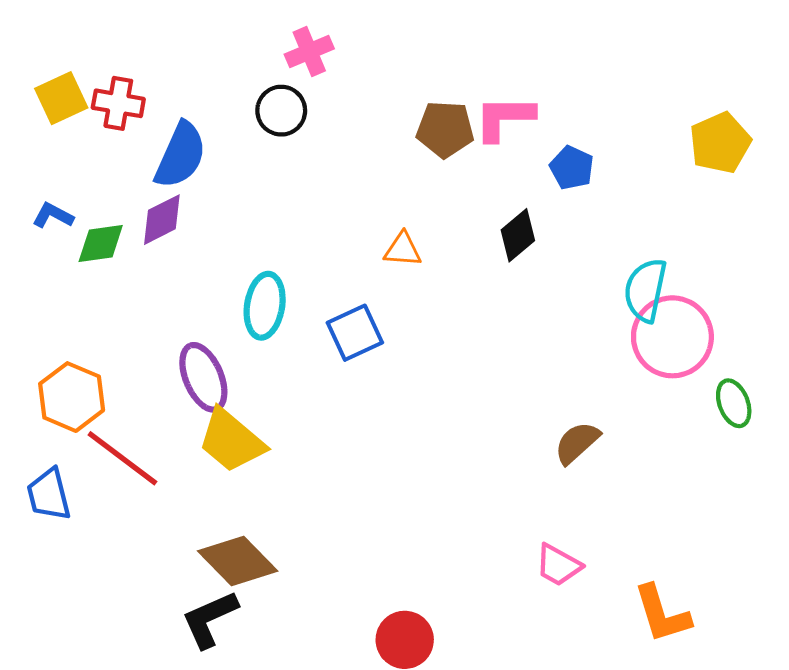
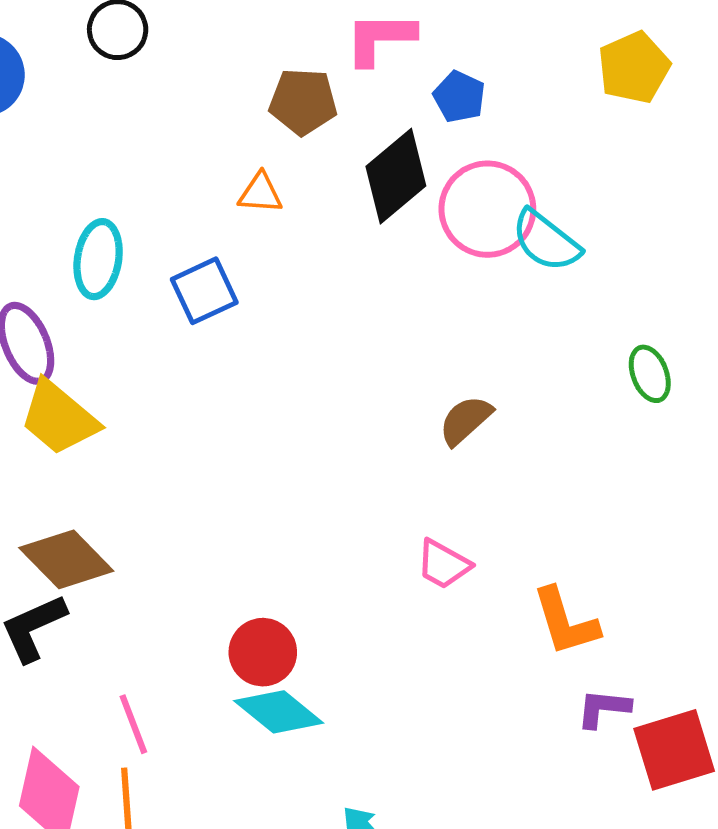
brown pentagon: (445, 129) -> (303, 102), moved
black diamond: (518, 235) -> (396, 176), size x1.5
cyan semicircle: (645, 290) -> (546, 241), turned -64
pink circle: (672, 337) -> (487, 209), moved

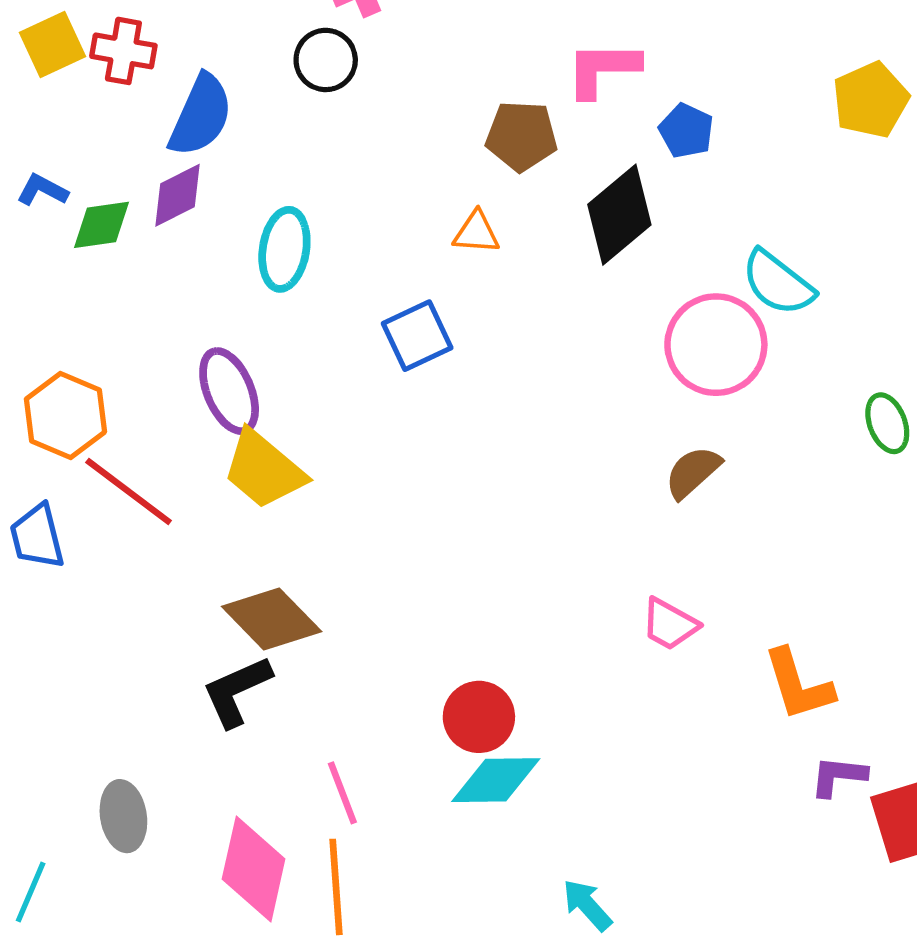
pink circle: (487, 209) -> (716, 345), moved
cyan ellipse: (98, 259) -> (284, 249), moved
cyan diamond: (279, 712) -> (496, 780), turned -40

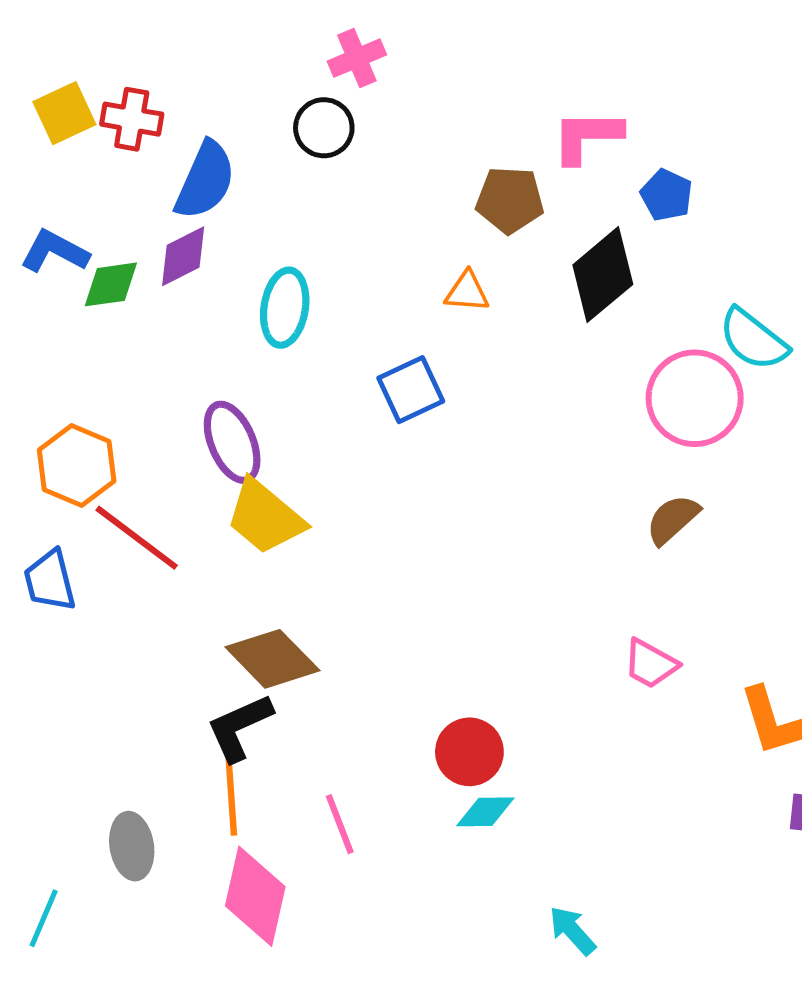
blue L-shape: (42, 190) -> (55, 251), size x1.4
cyan diamond: (496, 780) -> (485, 812), size x0.7
orange line: (336, 887) -> (231, 790), moved

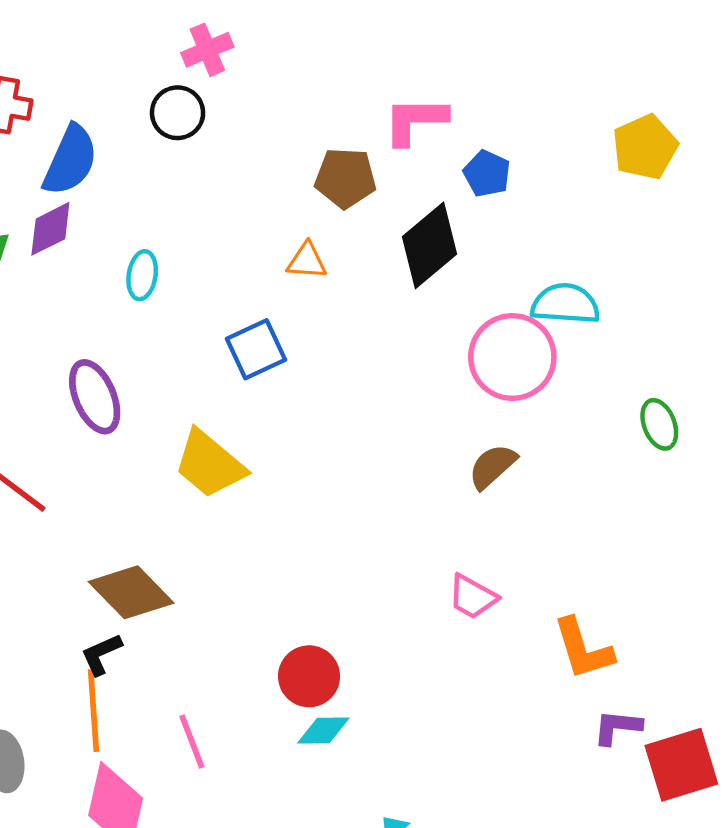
cyan ellipse: (285, 308) -> (142, 275), size x0.7
cyan semicircle: (753, 339) -> (565, 304), turned 146
yellow trapezoid: (265, 517) -> (210, 464), moved
black L-shape: (239, 727) -> (101, 654), size x0.7

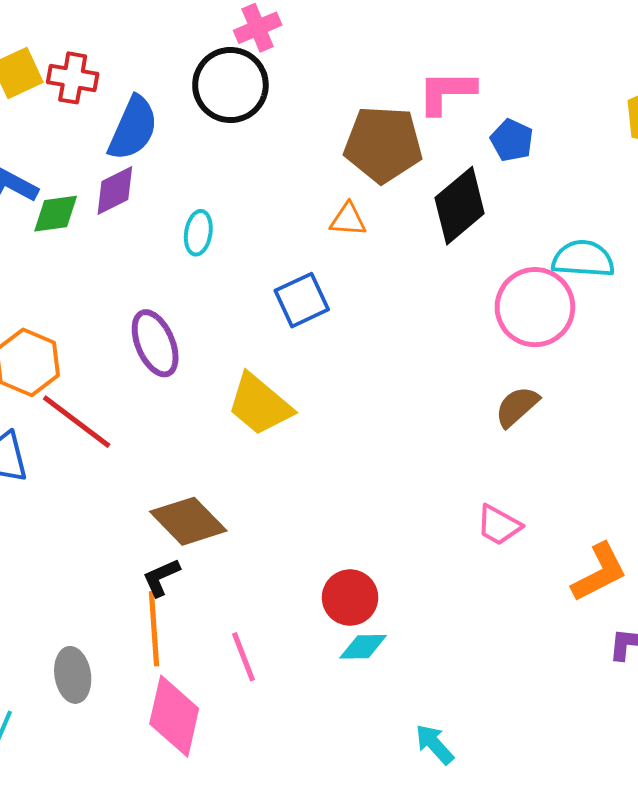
black circle: (178, 113) -> (230, 85), size x1.5
brown pentagon: (345, 178) -> (383, 144), size x1.4
orange L-shape: (583, 649) -> (599, 572), turned -100

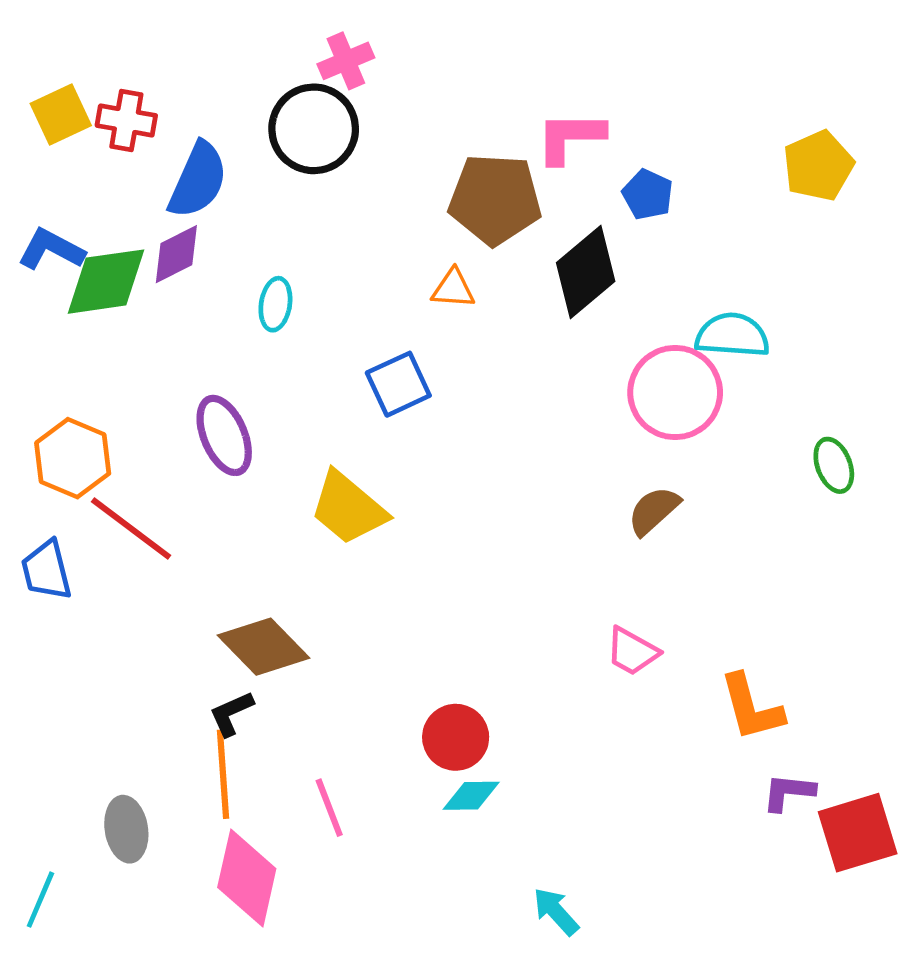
green diamond: (56, 214) -> (106, 282), size x1.5
orange L-shape: (599, 572) -> (751, 707), turned 102

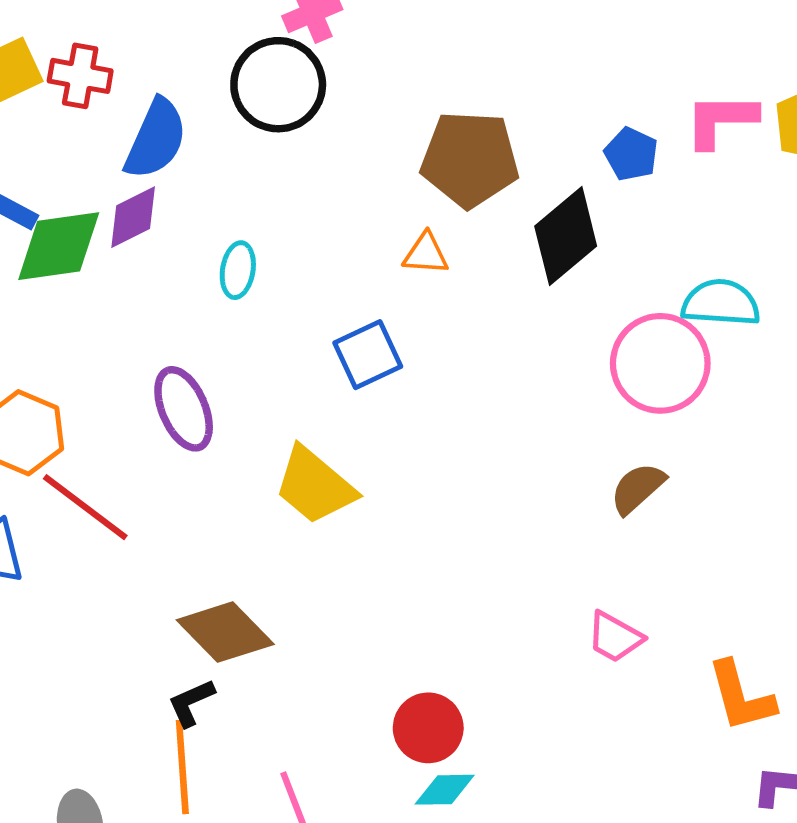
pink L-shape: (570, 137) -> (721, 120), moved

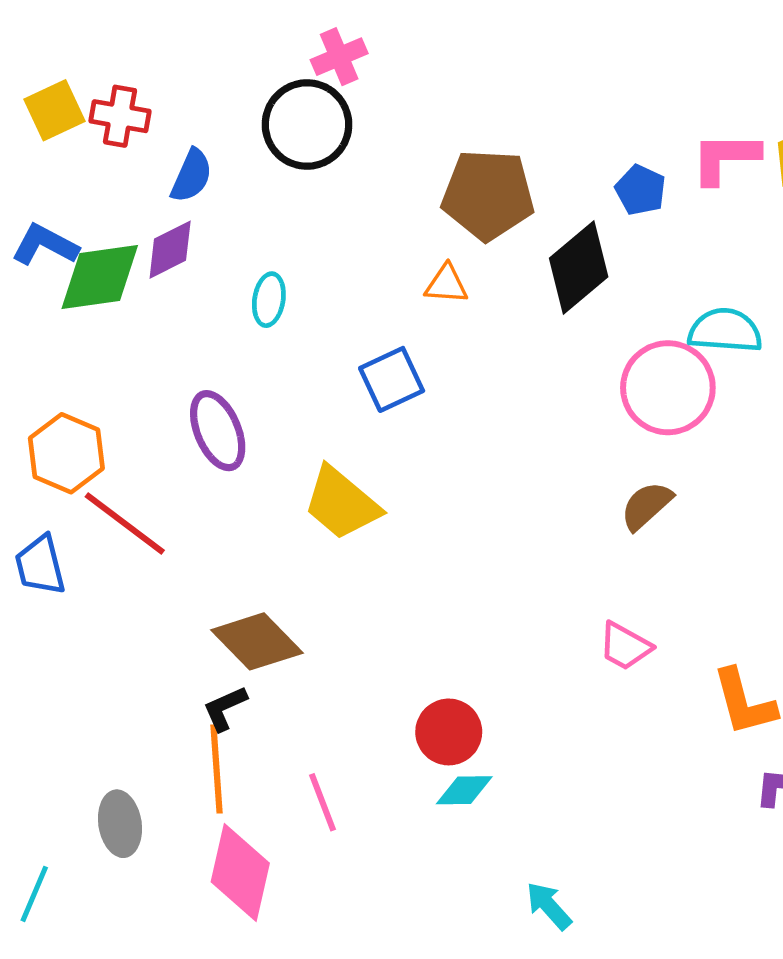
blue semicircle: (156, 139) -> (191, 176), size x0.7

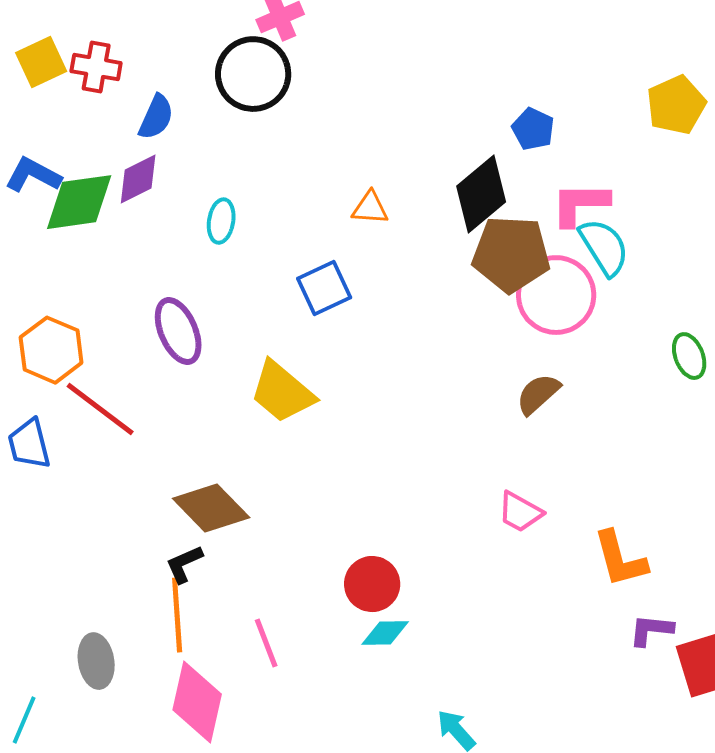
pink L-shape: (725, 158) -> (580, 204), moved
brown pentagon: (488, 195) -> (511, 254), moved
cyan semicircle: (725, 331) -> (604, 247), turned 54

